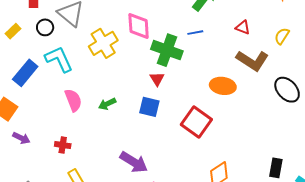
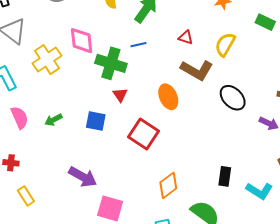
yellow semicircle: (282, 36) -> (225, 44), size x1.4
red triangle: (157, 79) -> (120, 95), moved
orange ellipse: (223, 86) -> (168, 97), turned 60

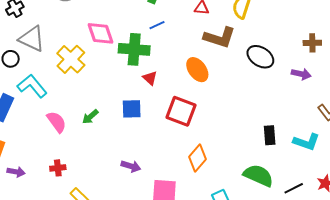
purple arrow: (83, 177) -> (131, 166), size x0.7
orange diamond: (168, 185) -> (197, 158), moved

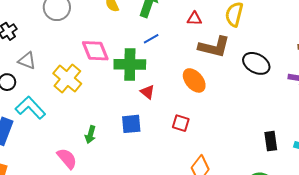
gray triangle: (32, 39) -> (27, 61), size x0.7
red square: (181, 111) -> (181, 123), size x0.6
green arrow: (90, 117) -> (90, 135), turned -30
pink semicircle: (57, 122) -> (67, 159), moved

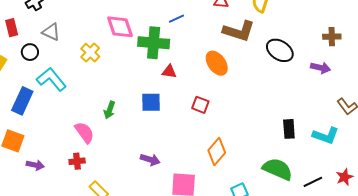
yellow cross: (67, 79) -> (90, 53), size x0.7
red triangle: (147, 92) -> (169, 71), turned -35

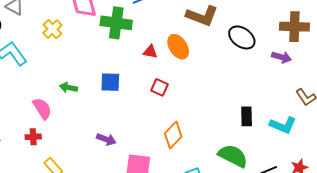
brown cross: (332, 37) -> (294, 27), size x1.6
red triangle: (169, 71) -> (150, 52), moved
green arrow: (110, 110) -> (68, 88), turned 78

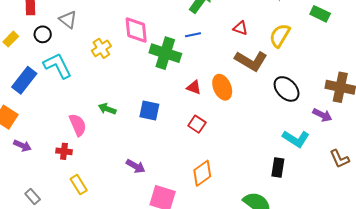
cyan L-shape: (283, 125) -> (296, 139), moved

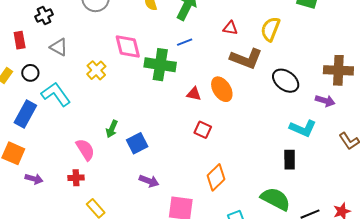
black circle: (43, 34) -> (30, 73), moved
green arrow: (107, 109) -> (112, 129), turned -78
blue square: (149, 111) -> (137, 143), moved, turned -30

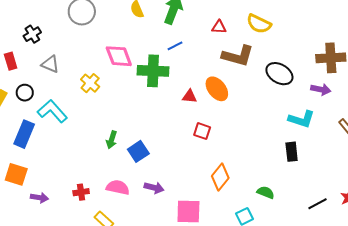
yellow semicircle: (270, 29) -> (259, 24), turned -80
pink semicircle: (85, 150) -> (118, 187), moved, turned -40
green semicircle: (276, 199) -> (266, 192), moved, size x0.6

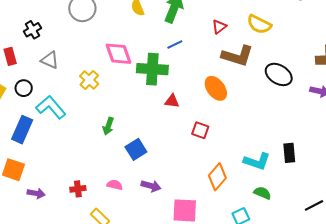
red triangle: (219, 27) -> (219, 27), turned -42
red triangle: (190, 96) -> (172, 101), moved
cyan L-shape: (301, 119) -> (257, 161), moved
green arrow: (112, 140) -> (108, 126), moved
pink semicircle: (118, 187) -> (115, 185), size x0.7

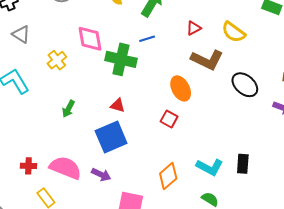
red triangle: (172, 101) -> (118, 105), moved
red square: (200, 130) -> (169, 119), moved
blue square: (136, 149) -> (111, 137), moved, size x1.5
pink semicircle: (115, 185) -> (65, 168), size x2.0

